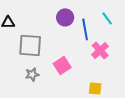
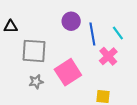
cyan line: (107, 18) -> (118, 33), moved
pink square: (62, 65) -> (68, 72), size x1.4

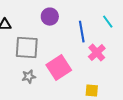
purple circle: (71, 21) -> (50, 17), moved
cyan line: (118, 33) -> (108, 22), moved

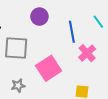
gray star: (29, 77) -> (18, 86), moved

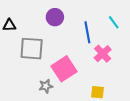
gray star: (18, 86) -> (46, 86), moved

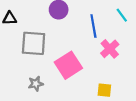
gray star: (46, 86) -> (36, 84), moved

